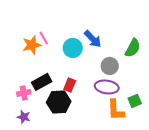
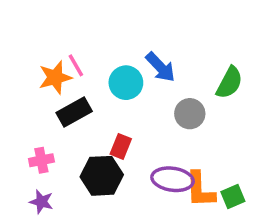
black rectangle: (42, 82) -> (74, 112), moved
purple ellipse: (107, 87) -> (173, 179), moved
green square: (135, 101) -> (233, 196), moved

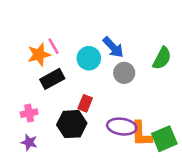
gray circle: (190, 114) -> (124, 73), moved
green square: (233, 196) -> (164, 139), size x1.5

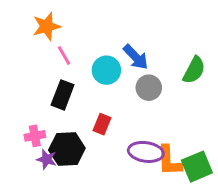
orange star: (39, 55) -> (46, 26), moved
black rectangle: (52, 79) -> (63, 95), turned -40
black hexagon: (72, 124) -> (67, 149), moved
purple star: (29, 142) -> (46, 159), moved

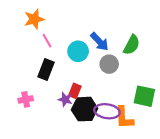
green semicircle: (194, 70) -> (132, 45), moved
black hexagon: (67, 149) -> (85, 109), moved
purple star: (46, 159) -> (65, 99), moved
green square: (197, 167) -> (144, 96), moved, turned 35

